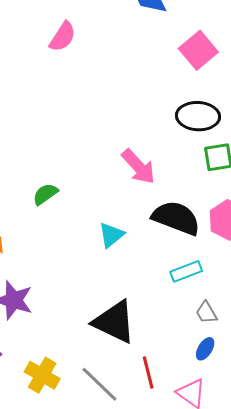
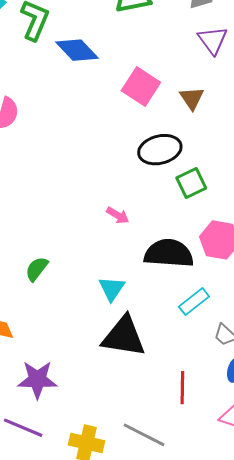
pink arrow: (138, 167) -> (118, 215), size x0.6
black triangle: (114, 322) -> (124, 337), moved
red line: (148, 372) -> (182, 388), moved, turned 32

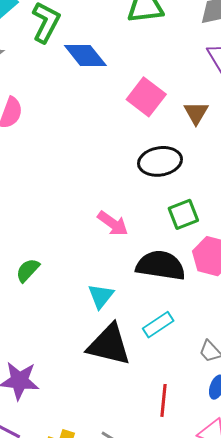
green square: (191, 183) -> (183, 214), moved
pink arrow: (118, 215) -> (113, 224), size x1.4
cyan rectangle: (194, 302) -> (158, 325), moved

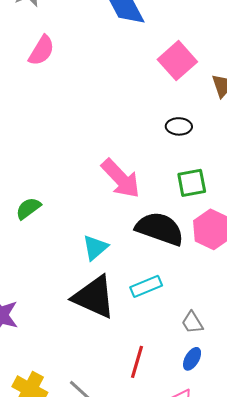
black ellipse: (160, 161) -> (179, 126), size x0.6
pink arrow: (113, 224) -> (121, 178), size x1.4

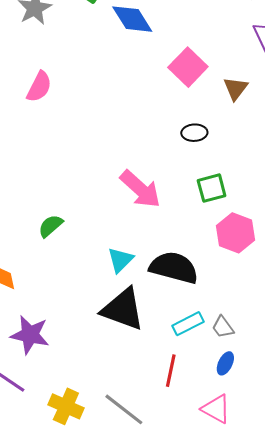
pink semicircle: (41, 51) -> (39, 87), moved
black semicircle: (160, 229) -> (174, 268), moved
cyan rectangle: (146, 286) -> (188, 324), moved

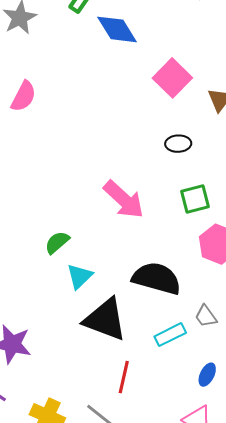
green semicircle: (51, 226) -> (57, 242), moved
cyan triangle: (120, 260) -> (80, 276), moved
gray trapezoid: (223, 327) -> (206, 316), moved
red line: (171, 371) -> (124, 377), moved

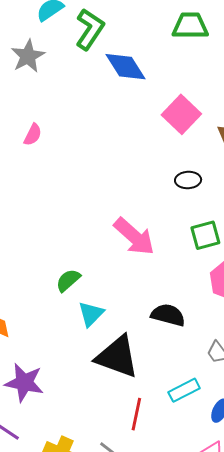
pink semicircle: (23, 96) -> (33, 135), size x0.7
black semicircle: (157, 278) -> (168, 315), size x0.7
cyan rectangle: (170, 335) -> (184, 390), moved

